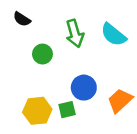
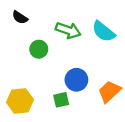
green arrow: (75, 33) -> (68, 30), turned -55
yellow hexagon: (37, 111) -> (20, 101), moved

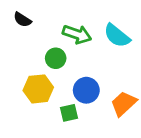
green circle: (39, 49) -> (56, 58), moved
yellow hexagon: (20, 101) -> (38, 89), moved

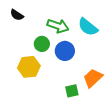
blue circle: (86, 90) -> (65, 51), moved
green square: (69, 113) -> (72, 91), moved

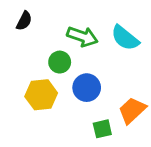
black semicircle: (17, 15) -> (24, 21), turned -96
blue circle: (65, 51) -> (87, 88), moved

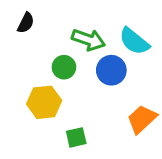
blue circle: (87, 88) -> (111, 70), moved
green square: (102, 129) -> (76, 137), moved

